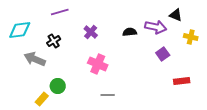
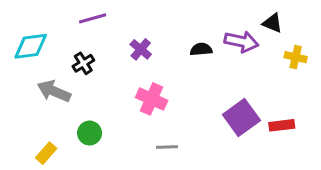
purple square: (163, 54) -> (241, 118), moved, size x1.6
yellow rectangle: (42, 99) -> (46, 153), moved

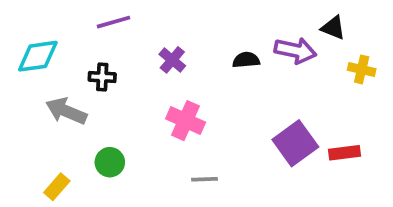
black cross: (83, 63) -> (102, 77), turned 35

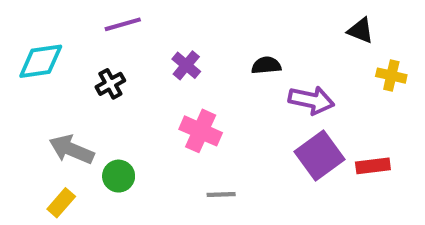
purple arrow: (295, 50) -> (311, 100), moved
black cross: (102, 77) -> (110, 84), turned -32
gray arrow: (66, 111) -> (71, 149), moved

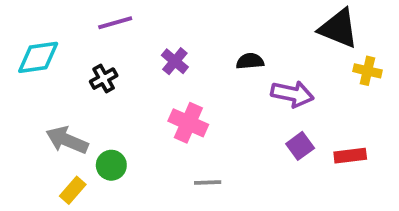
black triangle: (361, 30) -> (339, 28), size x1.6
purple square: (320, 156) -> (300, 146), size x0.6
yellow rectangle: (61, 203) -> (73, 190), moved

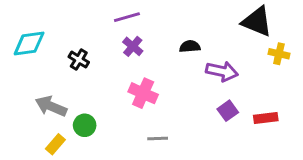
purple line: (115, 23) -> (127, 17), moved
black cross: (104, 79) -> (79, 60), turned -30

